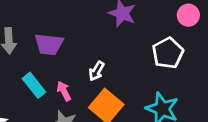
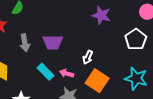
pink arrow: (64, 91) -> (67, 73), turned -40

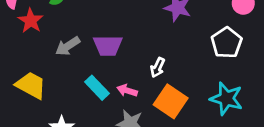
gray arrow: (25, 43) -> (68, 46), turned 66

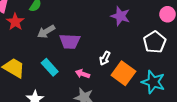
gray arrow: (68, 46) -> (46, 32), moved
cyan rectangle: (97, 88) -> (50, 67), moved
orange square: (171, 101) -> (123, 73), moved

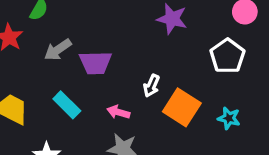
cyan star: (153, 82) -> (229, 118), size x0.6

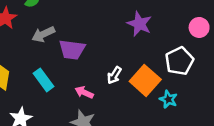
orange square: (182, 107) -> (145, 80), moved
cyan star: (229, 118) -> (168, 99), moved

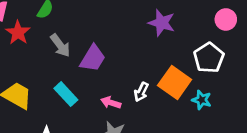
gray arrow: (43, 34) -> (60, 45), turned -95
purple trapezoid: (72, 50) -> (93, 58), turned -60
white arrow: (114, 75) -> (141, 92), moved

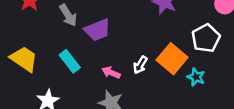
purple trapezoid: (93, 58) -> (98, 30), turned 32

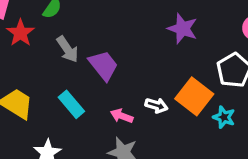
purple trapezoid: (98, 30) -> (103, 65), turned -104
white arrow: (140, 65) -> (156, 105), turned -102

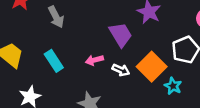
purple trapezoid: (103, 65) -> (121, 35), moved
pink arrow: (122, 116) -> (94, 60), moved, turned -42

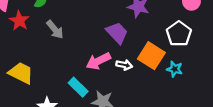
pink arrow: (94, 60) -> (98, 61), size x1.5
cyan rectangle: (54, 61) -> (78, 87), moved

